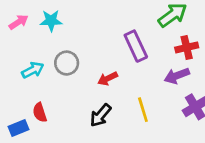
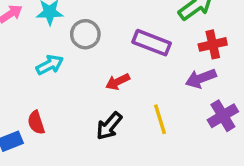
purple rectangle: (136, 46) -> (152, 43), turned -44
gray circle: (67, 63) -> (85, 34), moved
cyan arrow: (33, 70) -> (50, 65), moved

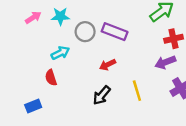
purple rectangle: (152, 43) -> (115, 32), moved
red semicircle: (36, 123) -> (51, 78), moved

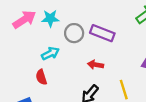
pink arrow: (33, 17) -> (24, 20), size x1.5
red arrow: (107, 65) -> (96, 65), turned 35

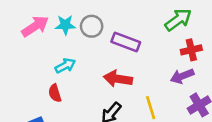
gray circle: (74, 33) -> (92, 26), moved
red arrow: (96, 65) -> (118, 79), size x1.5

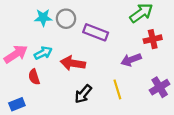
pink arrow: (35, 26) -> (16, 54), moved
purple arrow: (182, 76) -> (131, 60), moved
red arrow: (118, 79) -> (73, 63), moved

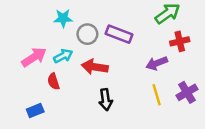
gray circle: (66, 19) -> (87, 34), moved
yellow line: (117, 89) -> (157, 95), moved
black arrow: (83, 94) -> (106, 100), turned -48

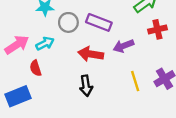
purple arrow: (157, 63) -> (123, 46), moved
red arrow: (95, 67) -> (91, 54), moved
blue rectangle: (35, 111) -> (18, 96), size x1.5

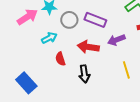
pink arrow: (17, 45) -> (27, 17), moved
red semicircle: (36, 68) -> (60, 59), moved
blue rectangle: (18, 96) -> (26, 83), turned 70

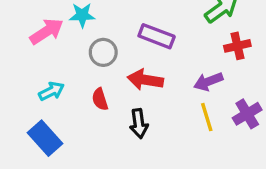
gray circle: (69, 20) -> (103, 52), moved
cyan arrow: (49, 38) -> (51, 91), moved
purple arrow: (116, 40) -> (208, 81), moved

